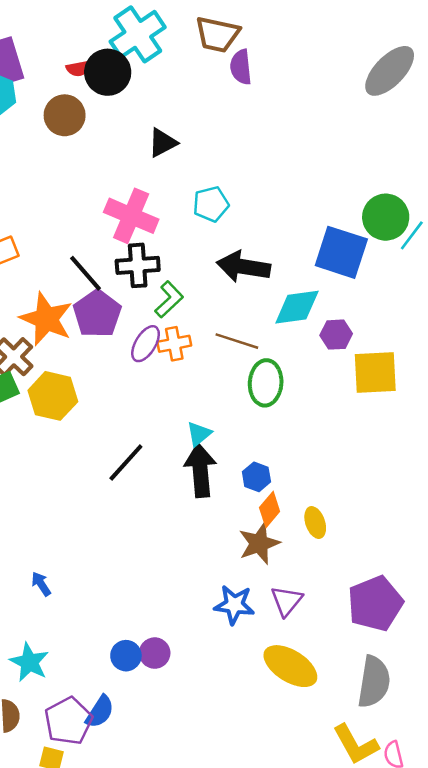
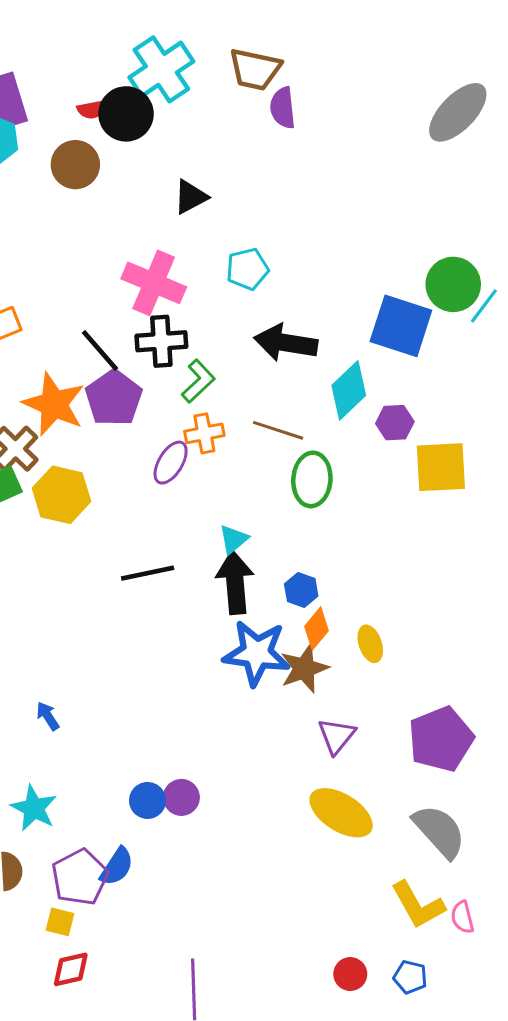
cyan diamond: (297, 307) -> (349, 390), turned -36
purple ellipse: (146, 344) -> (171, 463), moved
black line: (126, 462) -> (148, 573), turned 36
blue star: (234, 605) -> (257, 653), moved, size x1.4
gray semicircle: (374, 682) -> (439, 831), turned -51

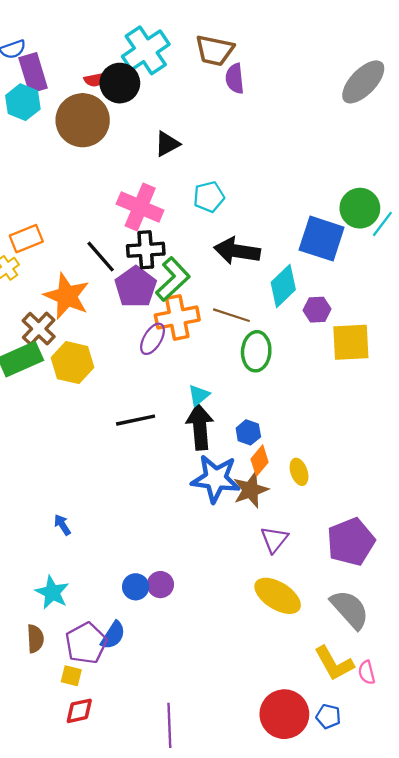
brown circle: (75, 165) -> (83, 120), size x1.5
green L-shape: (198, 381) -> (173, 279), size x1.4
purple pentagon: (114, 398) -> (136, 287), moved
orange cross: (204, 433) -> (177, 317), size x1.5
red circle: (350, 974) -> (284, 714), size x2.0

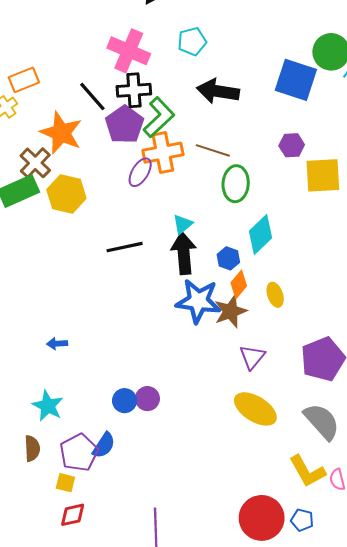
cyan diamond: (283, 286) -> (261, 235), moved
blue arrow: (62, 525) -> (57, 344), turned -60

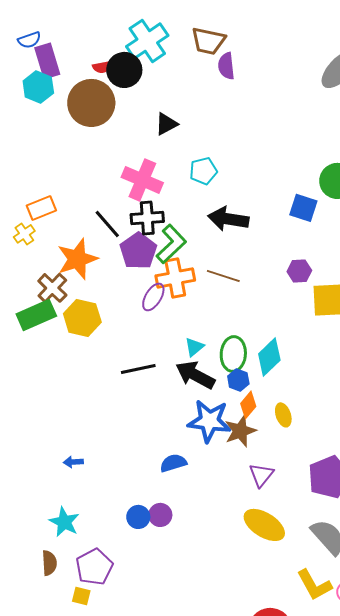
blue square: (296, 80) -> (303, 208), size x0.7
orange star: (61, 133) -> (77, 259), turned 30
green ellipse: (236, 184) -> (233, 354), moved
black arrow: (184, 253) -> (195, 375), turned -57
blue semicircle: (104, 445) -> (173, 463), moved, turned -140

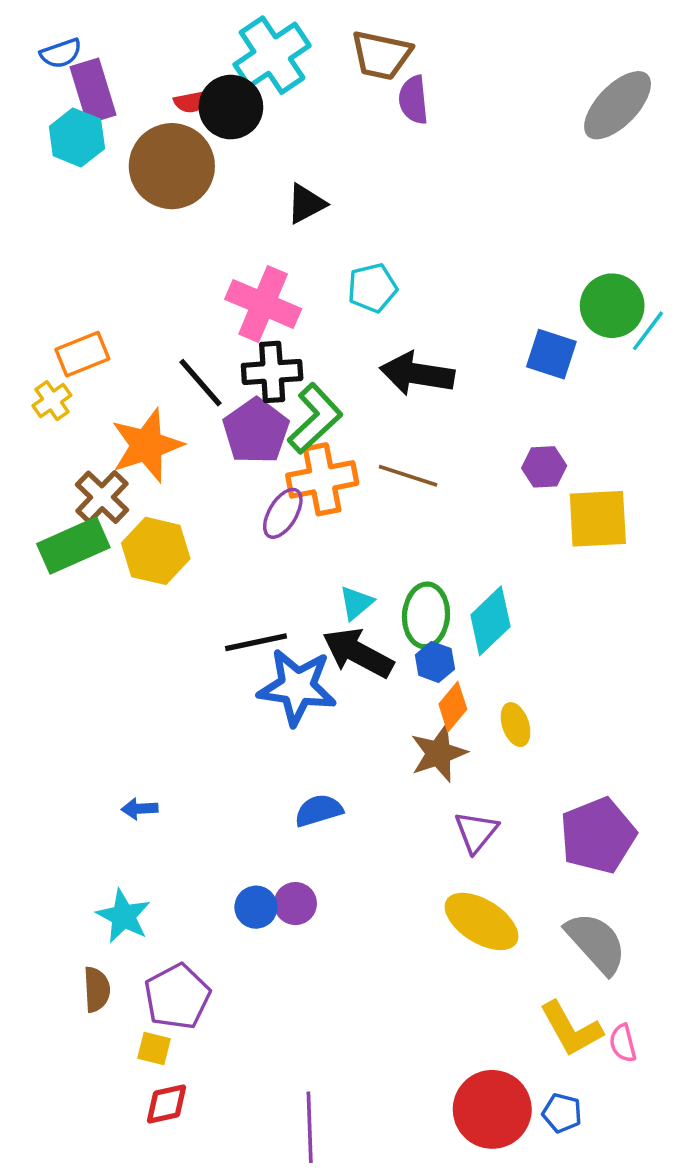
blue star: (209, 421) -> (297, 687), moved

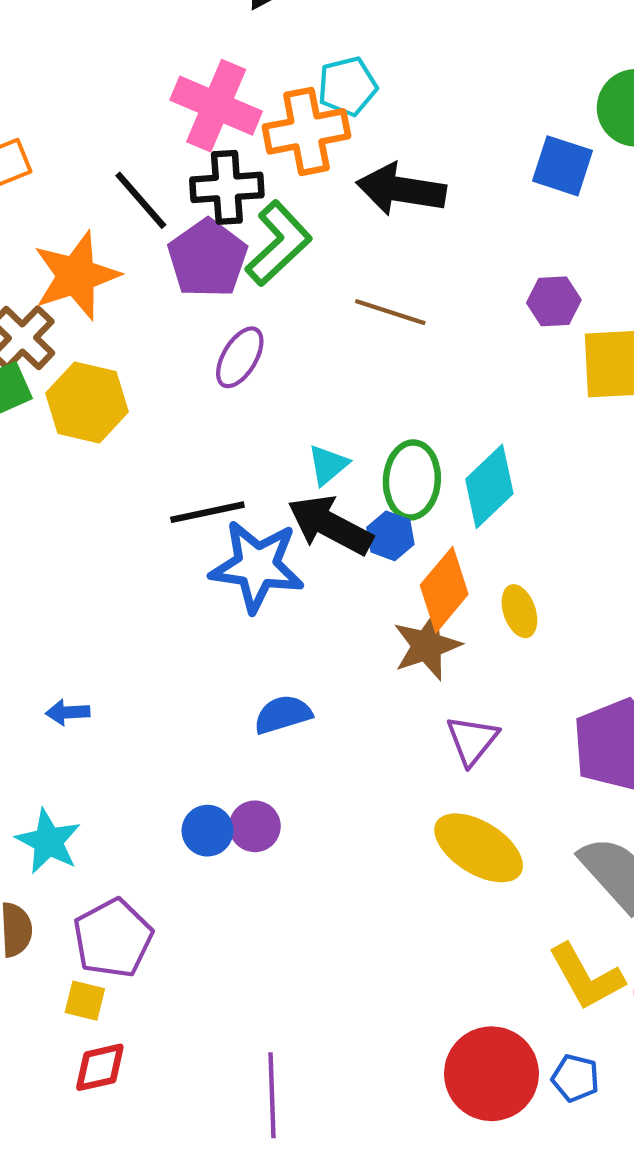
orange cross: (322, 479) -> (306, 131), moved
blue hexagon: (435, 662) -> (390, 536), moved
orange diamond: (453, 707) -> (444, 590), size x1.4

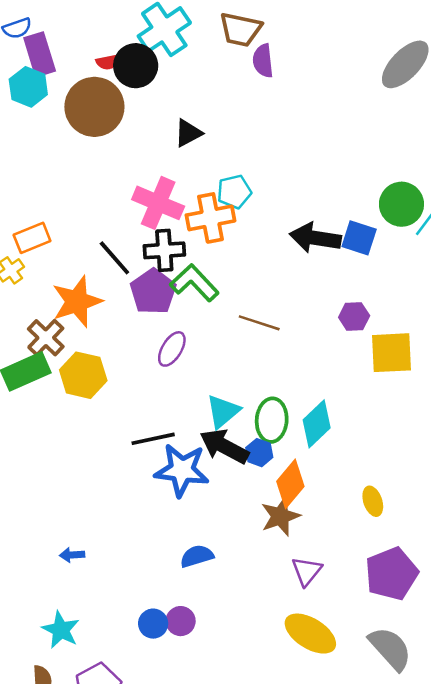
black arrow: (401, 190) -> (315, 238), moved
green L-shape: (278, 243) -> (194, 283), turned -90
cyan triangle: (328, 465) -> (223, 411), size x1.4
yellow ellipse: (519, 611) -> (373, 501), moved

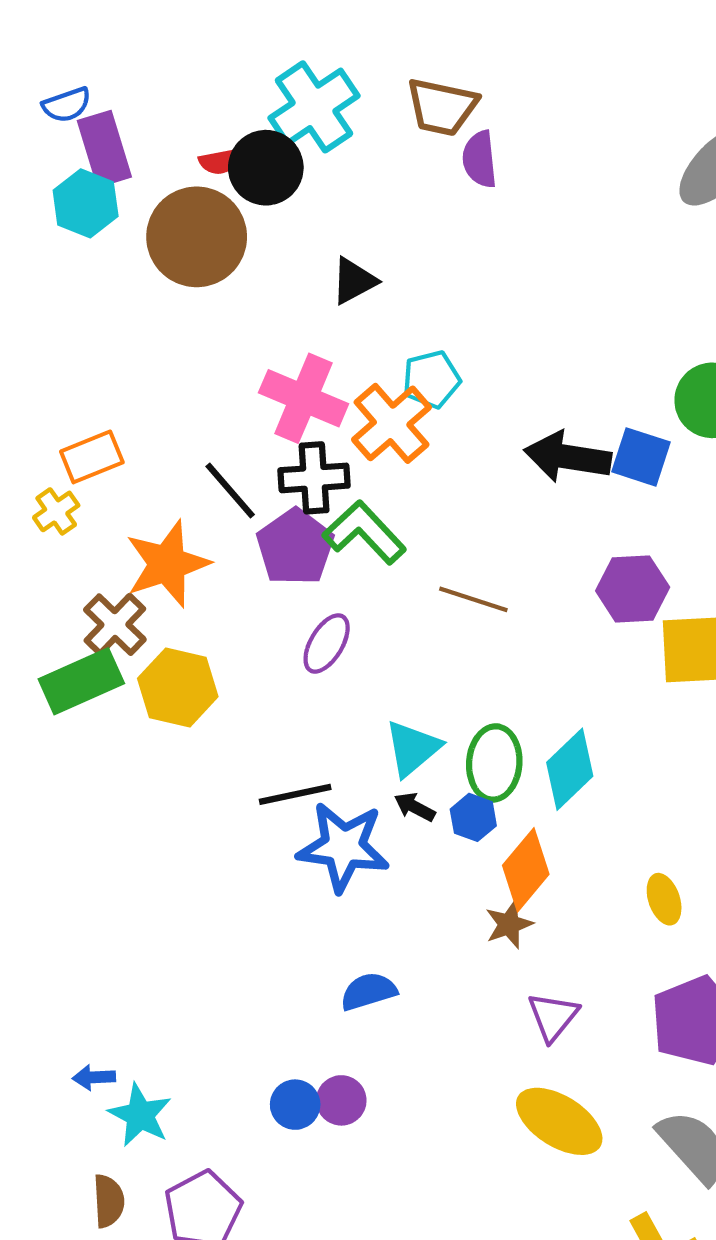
orange cross: (211, 218) -> (392, 423), turned -30
purple hexagon: (354, 317) -> (633, 589), size x1.4
black arrow: (224, 446) -> (415, 807), size x0.5
brown star: (280, 516) -> (509, 924), size x0.7
blue arrow: (72, 555) -> (94, 1077), moved

